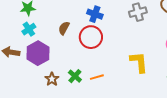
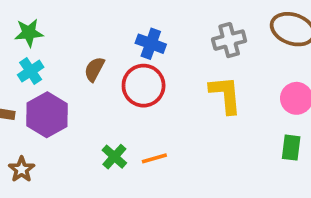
yellow L-shape: (139, 62) -> (225, 95), moved
brown star: (52, 79) -> (22, 169), moved

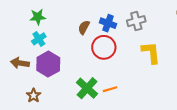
gray cross: (229, 40) -> (136, 21), moved
brown semicircle: (94, 69) -> (84, 27), moved
green cross: (114, 157) -> (87, 88), size x1.5

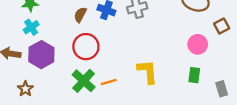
red circle: (104, 47) -> (86, 47), moved
yellow L-shape: (151, 53) -> (147, 72), moved

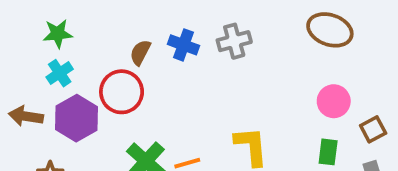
brown square: (222, 26) -> (373, 129), moved
red circle: (86, 47) -> (122, 92), moved

